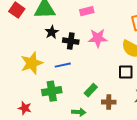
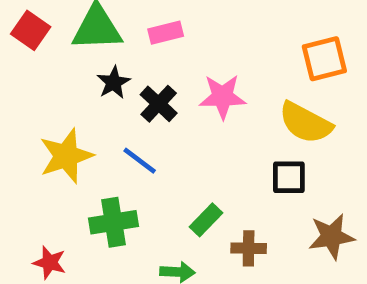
pink rectangle: (87, 11) -> (166, 33), moved
black cross: (71, 41) -> (159, 104), turned 35
blue line: (63, 65) -> (140, 161), turned 49

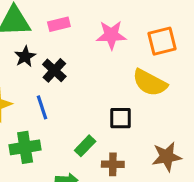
pink star: (223, 97) -> (111, 35), moved
blue line: (140, 161) -> (42, 107), turned 35
black square: (289, 177) -> (120, 118), moved

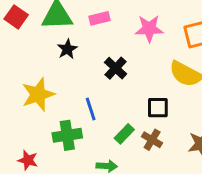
black cross: (54, 70) -> (116, 68), moved
blue line: (42, 107) -> (91, 109), moved
brown cross: (113, 164) -> (152, 140), moved, turned 30

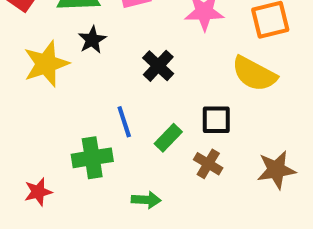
yellow star: (38, 94) -> (46, 64), moved
green rectangle: (124, 134) -> (168, 138), moved
red star: (28, 160) -> (38, 192), turned -30

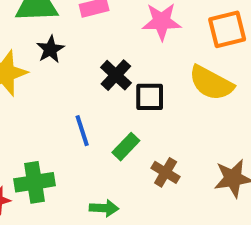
black square: (216, 120) -> (150, 97), moved
green cross: (92, 158) -> (35, 182), moved

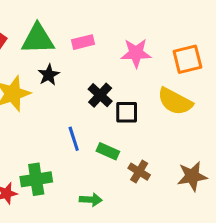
green rectangle: (126, 147) -> (108, 151), turned 70

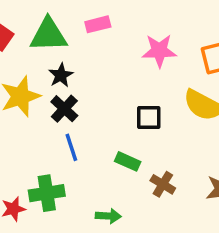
pink rectangle: (83, 42) -> (98, 24), moved
black cross: (100, 95) -> (64, 109), moved
blue line: (74, 139) -> (71, 147), moved

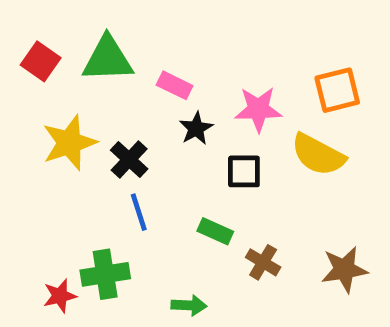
pink rectangle: (98, 24) -> (175, 85), moved, turned 40
pink star: (159, 51) -> (258, 109), moved
black star: (61, 75) -> (196, 128), moved

